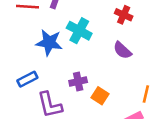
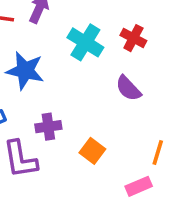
cyan cross: (79, 31) -> (85, 42), moved
purple cross: (78, 81) -> (48, 127), moved

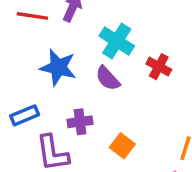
red cross: (133, 38) -> (159, 67), moved
purple semicircle: (128, 88) -> (108, 78), moved

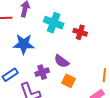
purple semicircle: (108, 78) -> (62, 61), moved

